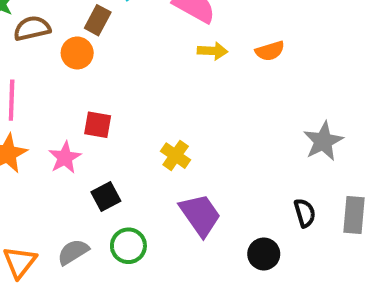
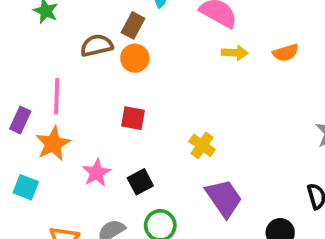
brown semicircle: (32, 28) -> (97, 45), moved
orange circle: (77, 53) -> (135, 58), moved
pink star: (65, 158) -> (97, 173), moved

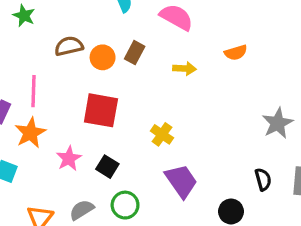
brown rectangle: (133, 25) -> (135, 53), moved
yellow arrow: (235, 53) -> (184, 69), moved
red square: (133, 118) -> (101, 110), size x1.6
black square: (140, 182) -> (107, 167), turned -30

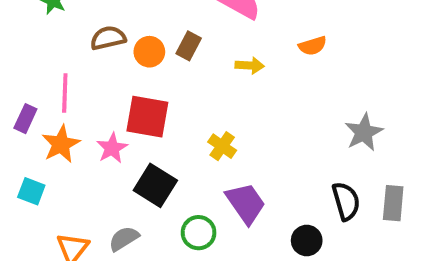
pink star: (69, 158) -> (112, 148), moved
black square: (107, 167) -> (155, 185), size x1.5
black semicircle: (263, 179) -> (346, 201), size x1.4
green circle: (125, 205) -> (199, 233), moved

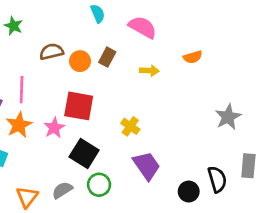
black semicircle: (346, 201) -> (217, 179), moved
green circle: (199, 233) -> (99, 185), moved

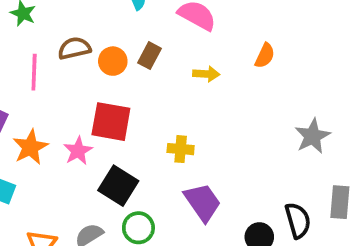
orange semicircle: (193, 57) -> (265, 56), turned -48
pink line: (22, 90) -> (34, 72), moved
yellow cross: (130, 126) -> (181, 149), turned -30

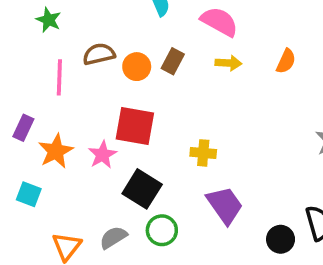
yellow arrow: (206, 74) -> (228, 63), moved

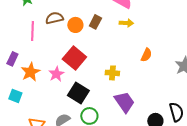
orange semicircle: (286, 61) -> (146, 55), moved
red square: (135, 126) -> (74, 58), turned 30

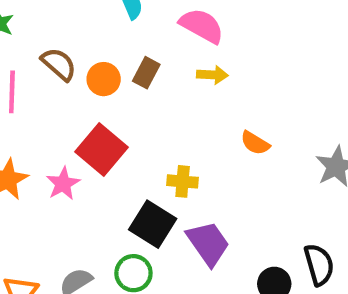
brown semicircle: (54, 18) -> (59, 64), turned 54
orange semicircle: (146, 55) -> (255, 143), turned 96
black square: (78, 93) -> (153, 224), moved

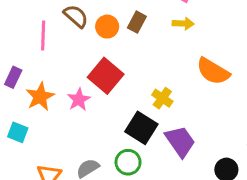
orange semicircle: (255, 143) -> (213, 71), size x1.6
yellow cross: (183, 181) -> (162, 98), turned 30

